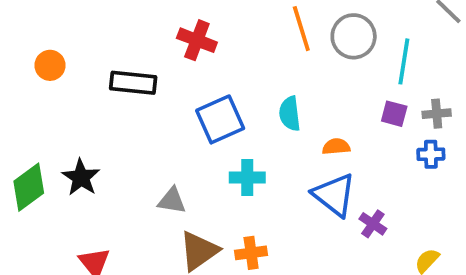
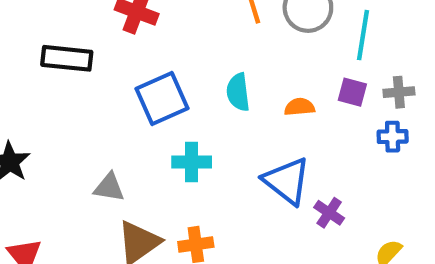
orange semicircle: (336, 147) -> (299, 107), moved

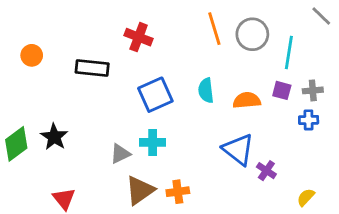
orange semicircle: (299, 107) -> (247, 100), size x1.4
cyan cross: (192, 162) -> (153, 142), moved
gray triangle: (109, 187) -> (120, 154), turned -35

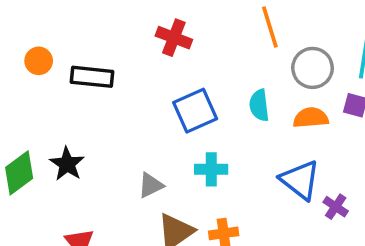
gray circle: (252, 34) -> (313, 68), moved
black rectangle: (92, 68) -> (92, 77), moved
cyan cross: (153, 142) -> (211, 169), moved

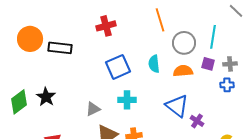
red cross: (174, 38) -> (106, 26), turned -36
orange circle: (39, 61) -> (30, 39), size x1.6

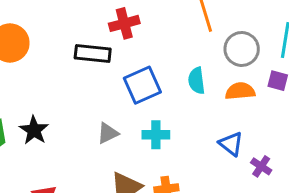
black rectangle: (60, 48) -> (93, 54), moved
blue triangle: (177, 106) -> (231, 144), size x0.7
gray triangle: (93, 109) -> (108, 133), moved

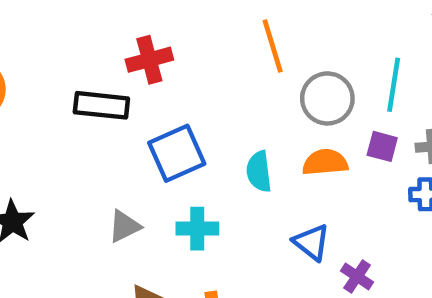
cyan semicircle: (196, 81) -> (259, 172), moved

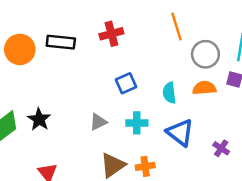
black rectangle: (101, 105) -> (61, 42), moved
blue square: (177, 153) -> (126, 83), size x0.7
blue triangle: (311, 242) -> (180, 133), moved, size x1.4

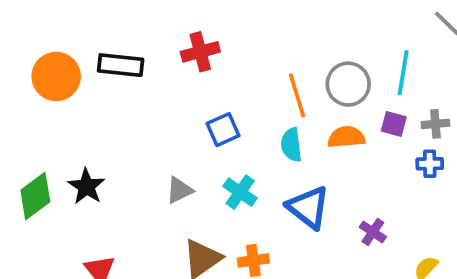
orange line: (177, 27) -> (297, 95), moved
cyan cross: (137, 123) -> (240, 192), turned 35

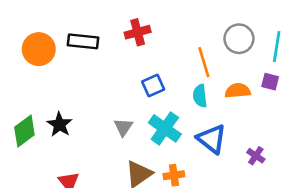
gray circle: (348, 84) -> (239, 39), moved
gray triangle: (179, 190) -> (123, 127), turned -30
cyan cross: (240, 192) -> (165, 128), size x1.4

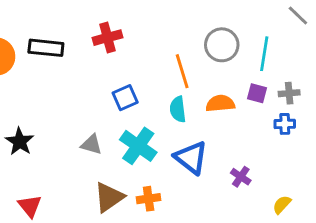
gray triangle: (123, 127) -> (91, 144), turned -48

